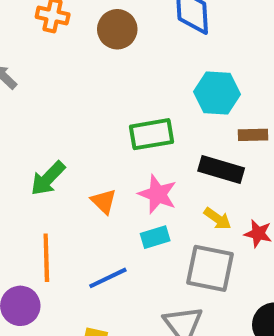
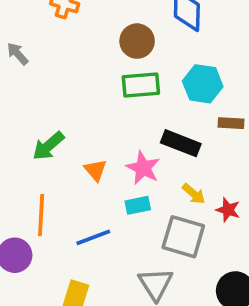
brown circle: (117, 29) -> (137, 41), moved
green rectangle: (152, 134) -> (141, 85), moved
black rectangle: (221, 170) -> (181, 143), moved

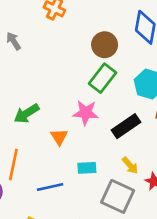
green rectangle: (141, 85) -> (103, 78), turned -56
black rectangle: (181, 143) -> (126, 126), turned -64
pink star: (143, 168) -> (86, 113), moved, turned -30

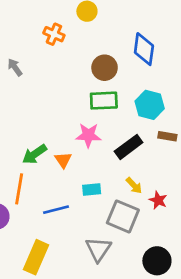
green rectangle: (103, 78) -> (104, 101), turned 52
green arrow: (27, 113) -> (34, 154), moved

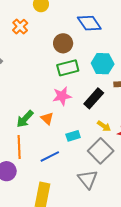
orange cross: (54, 34) -> (20, 27), turned 35
blue diamond: (144, 49) -> (89, 23), turned -30
gray square: (123, 216) -> (101, 151), turned 35

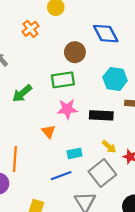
green rectangle: (68, 68) -> (63, 80), moved
black rectangle: (94, 98) -> (101, 115), turned 45
green arrow: (25, 119) -> (22, 93), moved
blue line: (50, 157) -> (61, 176), moved

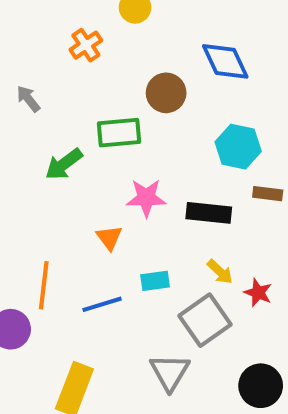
green rectangle: (63, 80) -> (119, 133), moved
blue line: (61, 176) -> (102, 304), moved

